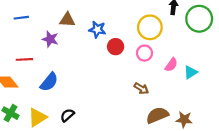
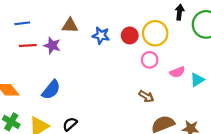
red circle: (116, 47) -> (130, 35), moved
red line: (24, 59) -> (28, 45), moved
pink semicircle: (171, 65) -> (177, 72), turned 32

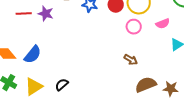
pink semicircle: (177, 72) -> (163, 24), moved
blue semicircle: (51, 90) -> (33, 55), moved

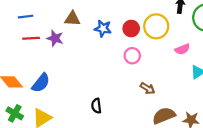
pink circle: (134, 27) -> (132, 56), moved
black semicircle: (62, 85) -> (96, 106), moved, turned -56

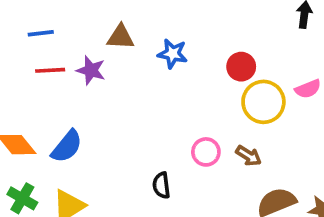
yellow circle: (156, 26) -> (263, 102), moved
red circle: (131, 28) -> (241, 67), moved
pink circle: (132, 56) -> (206, 152), moved

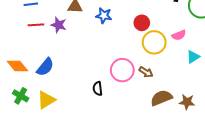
pink circle: (206, 152) -> (122, 70), size x1.5

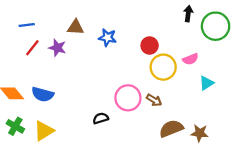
red line: (36, 25) -> (32, 48), turned -49
blue semicircle: (45, 67) -> (43, 94), turned 66
black semicircle: (98, 89) -> (101, 118), turned 80

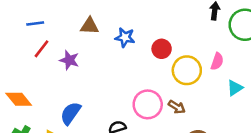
red circle: (150, 45) -> (162, 49), moved
purple star: (57, 48) -> (69, 60), moved
pink semicircle: (190, 59) -> (217, 61), turned -49
blue semicircle: (43, 94) -> (71, 113), moved, turned 110

